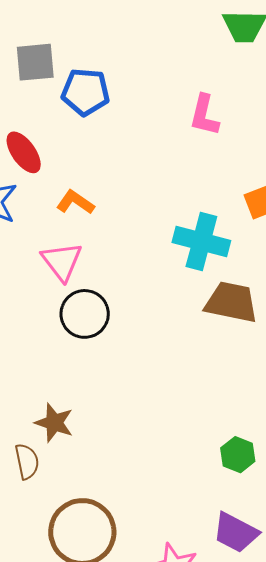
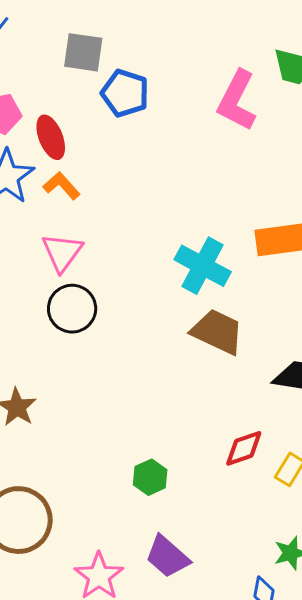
pink L-shape: (204, 115) -> (237, 100), moved, size x1.4
orange L-shape: (75, 202) -> (61, 186), moved
green hexagon: (238, 455) -> (150, 477), moved

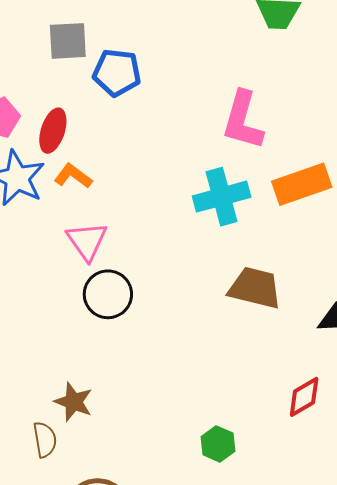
pink L-shape: (237, 100) -> (243, 120), moved
red ellipse: (51, 137) -> (53, 131), turned 51
cyan cross: (203, 266) -> (222, 197), moved, turned -32

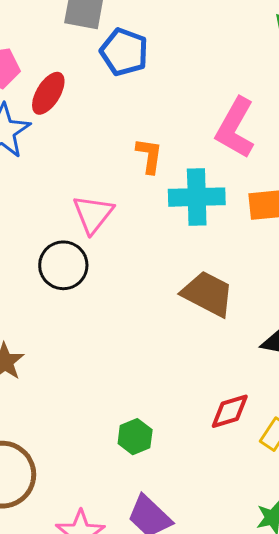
orange L-shape: (73, 176) -> (149, 156), moved, turned 48
pink triangle: (87, 241) -> (93, 214), moved

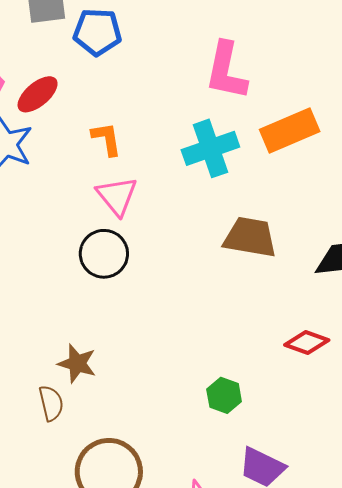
red ellipse: (48, 93) -> (38, 94), turned 36
orange L-shape: (149, 156) -> (107, 139), moved
red diamond: (230, 411) -> (307, 343), turned 54

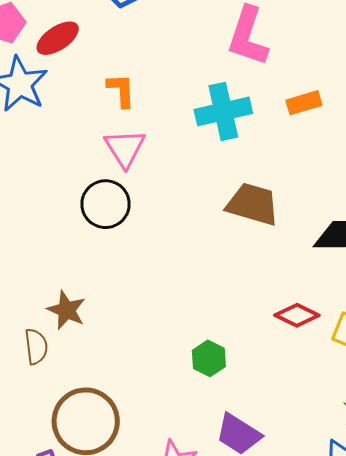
orange rectangle: (290, 131) -> (304, 103), size x0.6

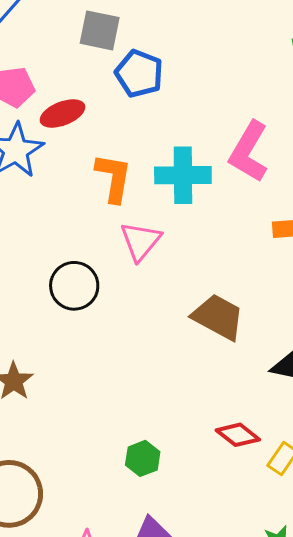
orange L-shape: (121, 90) -> (114, 178), size x1.4
cyan cross: (223, 111) -> (183, 175), moved
pink triangle: (125, 148) -> (141, 241), moved

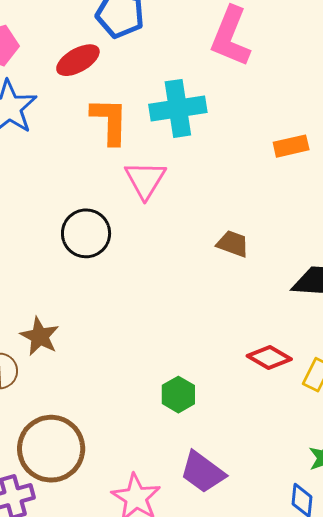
red ellipse: (63, 113) -> (78, 60), moved
pink L-shape: (249, 152) -> (231, 37), moved
brown trapezoid: (218, 317) -> (233, 244), size x0.6

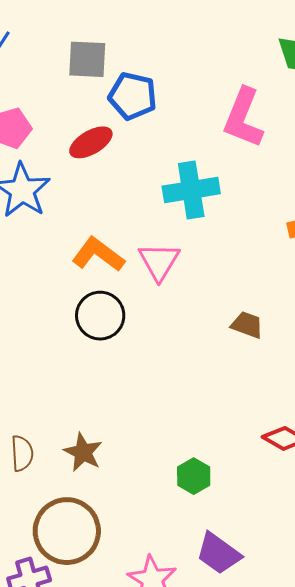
orange L-shape: (110, 121) -> (98, 255), moved, turned -54
brown star: (40, 336) -> (83, 452), moved

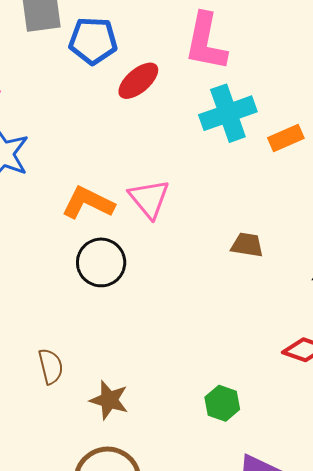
red ellipse: (91, 142) -> (138, 81), moved
cyan cross: (191, 190) -> (228, 113), moved
brown semicircle: (22, 453) -> (51, 366), moved

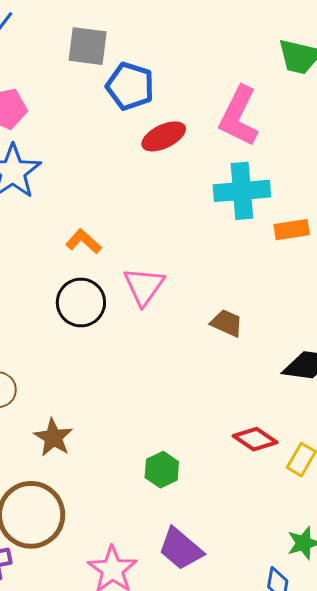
pink triangle: (149, 199) -> (144, 286), moved
orange L-shape: (88, 203) -> (84, 241), size x0.7

